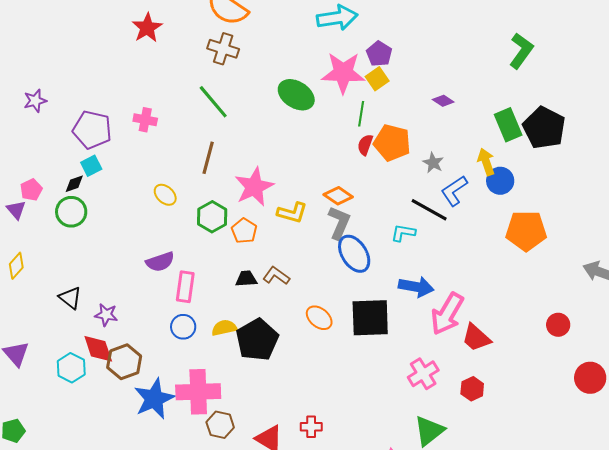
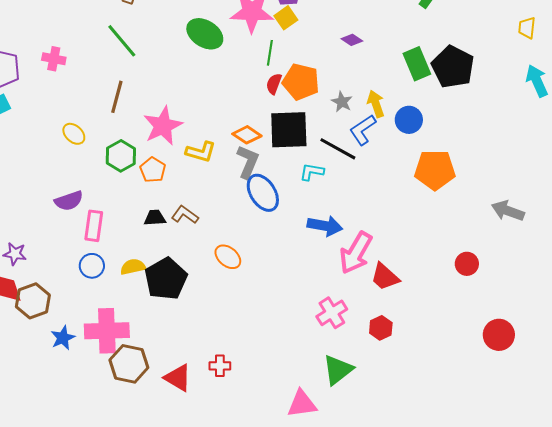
yellow arrow: (486, 162) -> (376, 104), moved
black square: (370, 318) -> (289, 130), moved
red circle: (590, 378) -> (499, 335), moved
blue star: (154, 399) -> (63, 338), size x0.6
brown hexagon: (220, 425) -> (129, 364), size x1.4

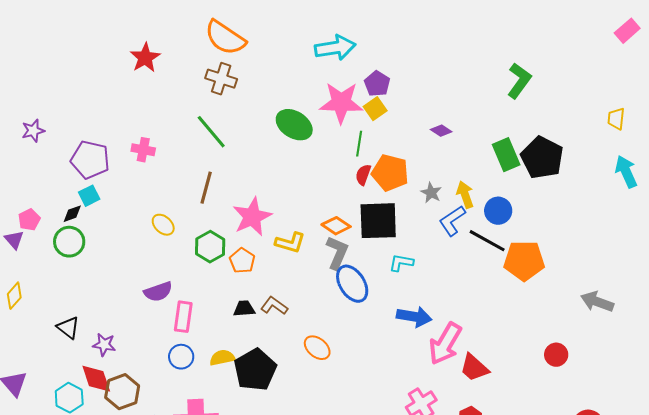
black line: (338, 149) -> (487, 241), moved

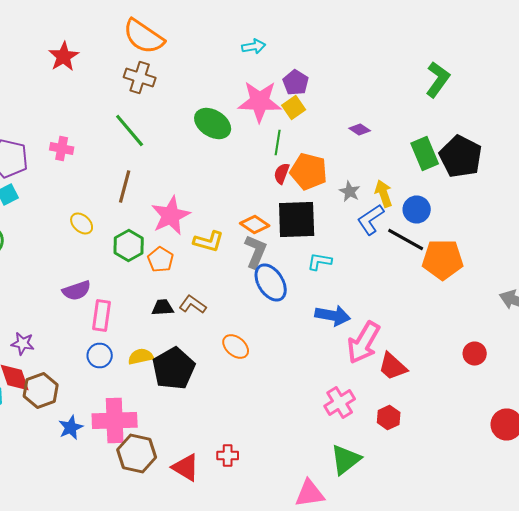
cyan arrow: (335, 48) -> (254, 46), size x0.6

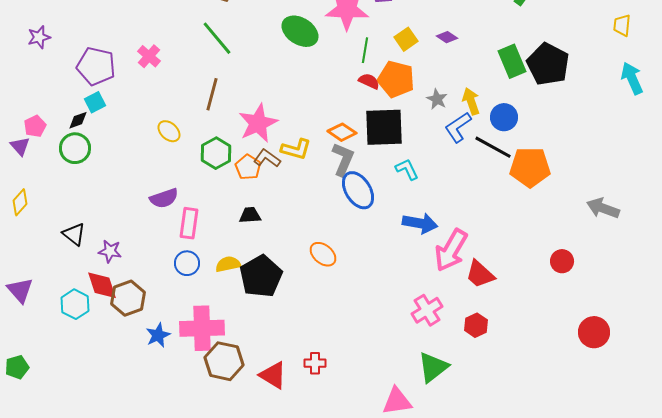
yellow square: (294, 108) -> (406, 39), moved
pink cross: (62, 148) -> (149, 56), turned 30
red semicircle: (282, 174) -> (369, 81), turned 95
cyan L-shape: (320, 262) -> (407, 169), turned 55
brown L-shape: (193, 304) -> (267, 158), moved

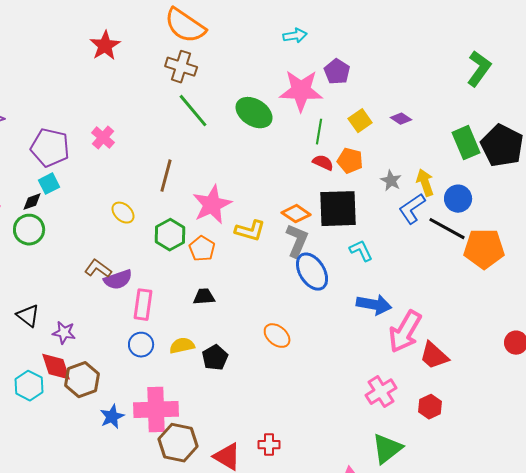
green line: (217, 38) -> (193, 111), moved
orange pentagon: (396, 79) -> (350, 161), size x0.7
brown L-shape: (267, 158) -> (98, 269), moved
black pentagon: (261, 276) -> (215, 358), size x0.6

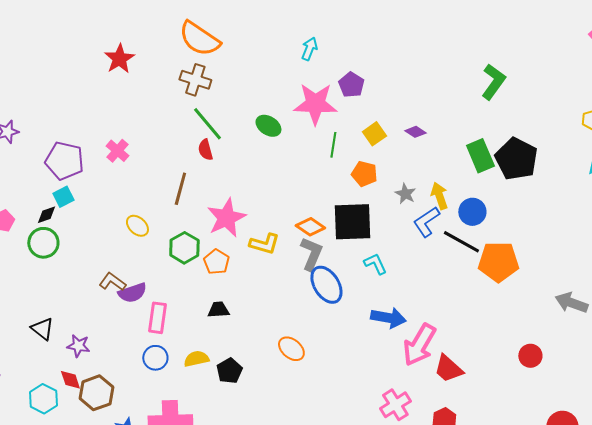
cyan arrow: (295, 36) -> (309, 49), turned -60
green ellipse: (254, 113) -> (268, 126), size x0.7
red semicircle: (323, 163) -> (205, 150), moved, turned -130
red diamond: (56, 367) -> (70, 380), size x0.7

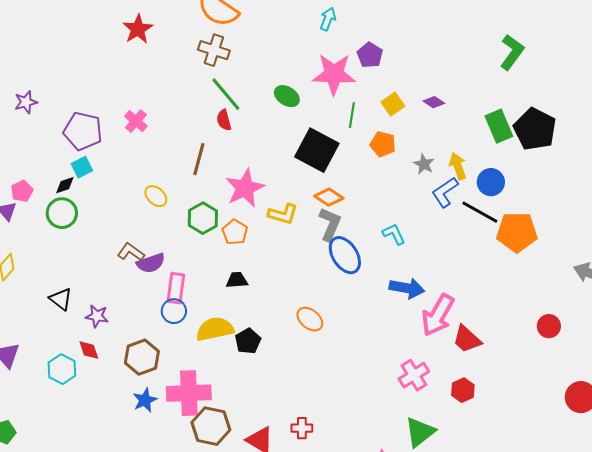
black square: (352, 222) -> (317, 150), moved, turned 30
blue circle: (155, 358) -> (174, 311), moved
yellow semicircle: (196, 359) -> (215, 329), size x1.5
brown hexagon: (96, 393) -> (142, 357), moved

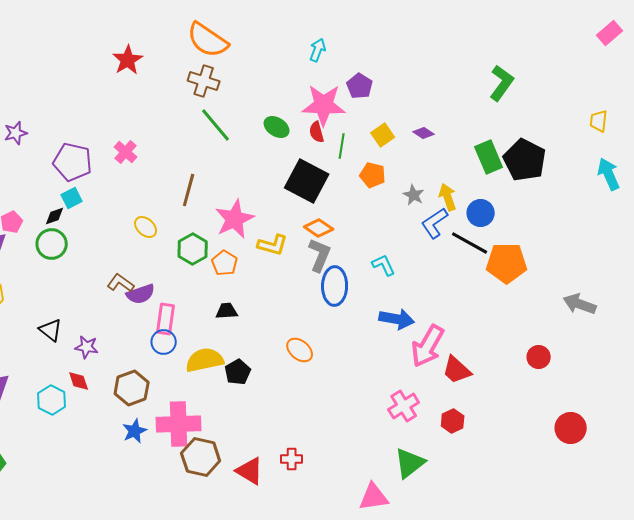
red semicircle: (224, 120) -> (317, 132), moved
blue ellipse: (345, 255) -> (335, 286), turned 33

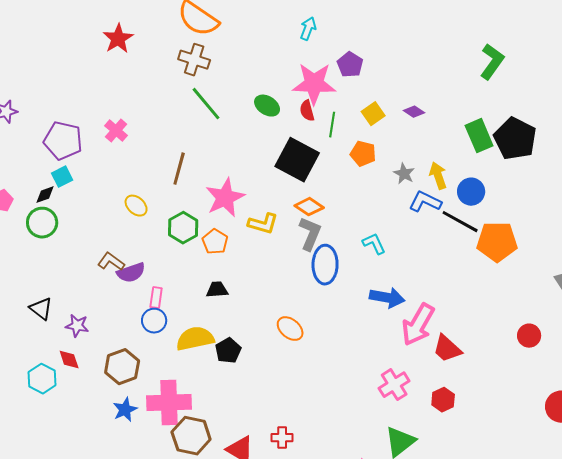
blue L-shape: (435, 223) -> (425, 202), turned 60
pink rectangle: (166, 319) -> (156, 298), size x0.7

